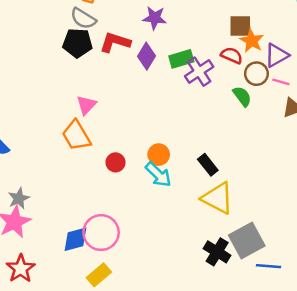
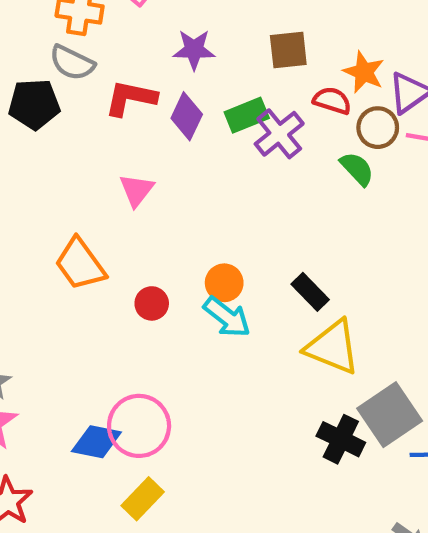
brown square: (240, 26) -> (288, 50), moved
black pentagon: (78, 43) -> (34, 104), moved
pink triangle: (86, 105) -> (137, 190), moved
blue diamond: (76, 239) -> (96, 442), turned 32

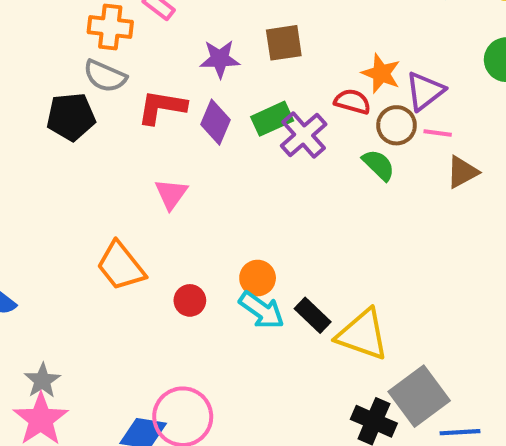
brown square: (288, 50) -> (284, 43), moved
black rectangle: (310, 292) -> (313, 315), moved

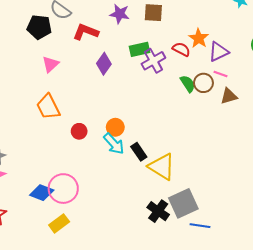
purple diamond: (216, 122) -> (104, 64), moved
brown circle: (397, 125) -> (203, 83), moved
pink triangle: (171, 194) -> (50, 64), moved

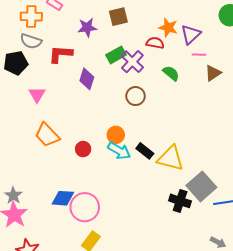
brown circle: (203, 83) -> (136, 96), moved
blue diamond: (42, 193) -> (63, 198), moved

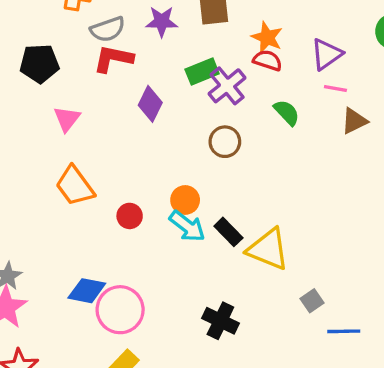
orange star: (168, 28) -> (267, 37), moved
gray semicircle: (31, 41) -> (108, 29), moved, turned -45
gray square: (201, 186) -> (312, 301), size x0.5
black cross: (180, 201) -> (220, 321), moved

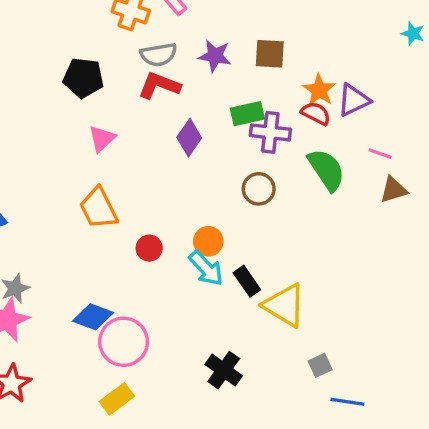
purple triangle: (327, 54) -> (354, 100), moved
purple cross: (227, 86) -> (270, 132), turned 36
green semicircle: (287, 113) -> (326, 170), size x1.5

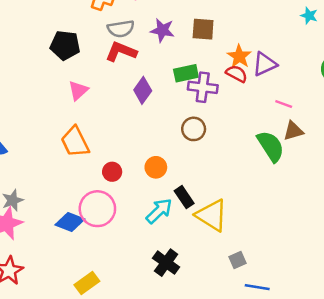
green semicircle: (326, 170) -> (271, 146), moved
cyan arrow: (206, 268) -> (159, 211), moved, turned -92
pink circle: (124, 342) -> (97, 209), moved

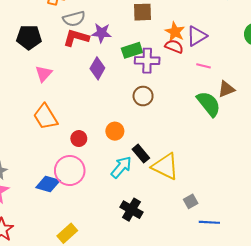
purple star: (162, 30) -> (102, 33), moved
pink line: (284, 104) -> (203, 66), moved

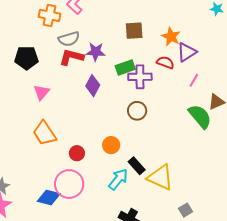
orange star: (175, 32) -> (171, 37), moved
pink line: (203, 66) -> (194, 80), turned -72

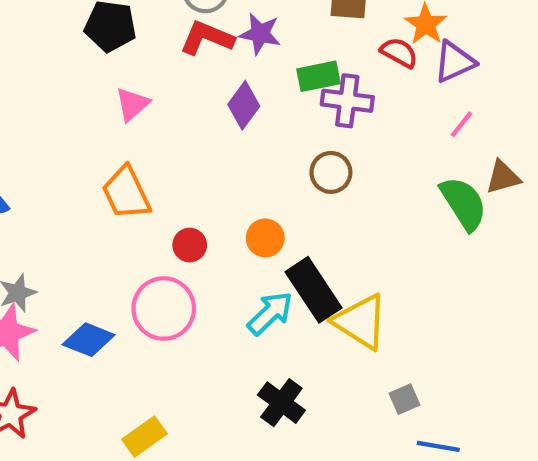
red semicircle: (165, 62) -> (399, 53), moved
black rectangle: (137, 166) -> (313, 290), size x1.6
blue diamond: (49, 197) -> (89, 340), moved

